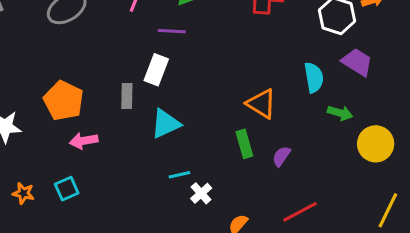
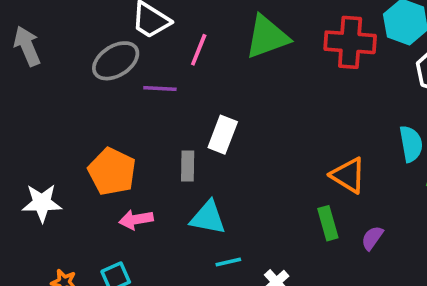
purple line: (172, 31) -> (160, 88), moved
cyan triangle: (166, 124) -> (208, 218), moved, turned 36
cyan line: (179, 175) -> (228, 262), moved

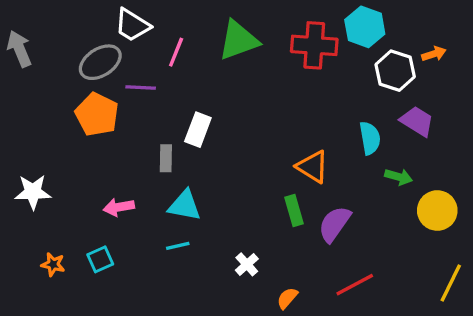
orange pentagon: (112, 172) -> (97, 114), moved
purple semicircle: (372, 238) -> (334, 224), size x1.6
cyan line: (228, 262) -> (178, 246), moved

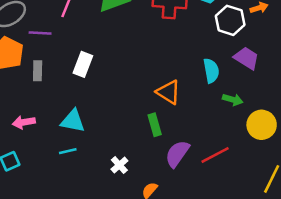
gray rectangle: (166, 158) -> (38, 71), moved
purple semicircle: (334, 224) -> (177, 154), moved
red line: (355, 285) -> (215, 155), moved

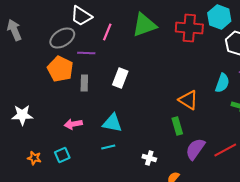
cyan semicircle: (211, 71) -> (222, 83), turned 30
white cross: (119, 165) -> (149, 158), turned -32

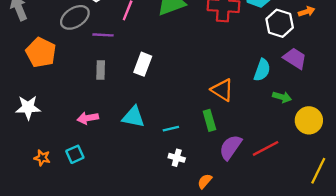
orange pentagon: (60, 69) -> (41, 52), moved
cyan line: (108, 147) -> (171, 129), moved

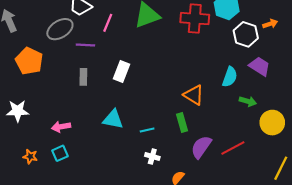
pink arrow: (88, 118) -> (61, 127), moved

